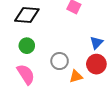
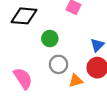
green circle: (27, 46) -> (50, 39), moved

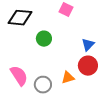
gray circle: (58, 64) -> (43, 85), moved

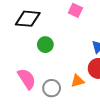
green circle: (44, 39) -> (45, 45), moved

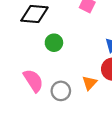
orange triangle: (77, 81) -> (90, 83), turned -32

